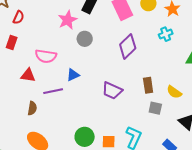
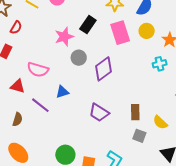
purple diamond: (128, 46) -> (103, 69), moved
purple line: (53, 91) -> (40, 105), turned 42

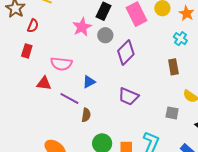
gray circle: (79, 58) -> (105, 35), moved
cyan cross: (160, 64) -> (180, 39), turned -32
brown rectangle: (135, 112) -> (173, 67), moved
brown semicircle: (17, 119) -> (86, 115), moved

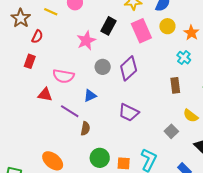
gray circle: (105, 35) -> (103, 67), moved
gray square: (172, 113) -> (171, 131), turned 32

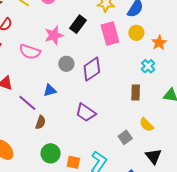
pink semicircle: (63, 76) -> (30, 52), moved

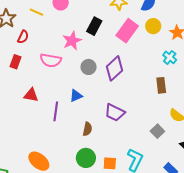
pink rectangle: (110, 33) -> (127, 31), turned 60
purple line: (27, 103) -> (56, 111), turned 66
brown semicircle: (40, 122) -> (87, 129), moved

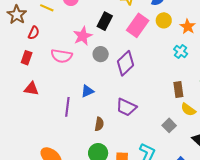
gray circle: (89, 67) -> (101, 54), moved
brown rectangle: (161, 85) -> (178, 90), moved
red triangle: (31, 95) -> (31, 89), moved

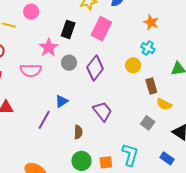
yellow circle: (164, 20) -> (133, 65), moved
purple line: (67, 107) -> (44, 120), turned 30
purple trapezoid: (126, 107) -> (102, 111), turned -145

